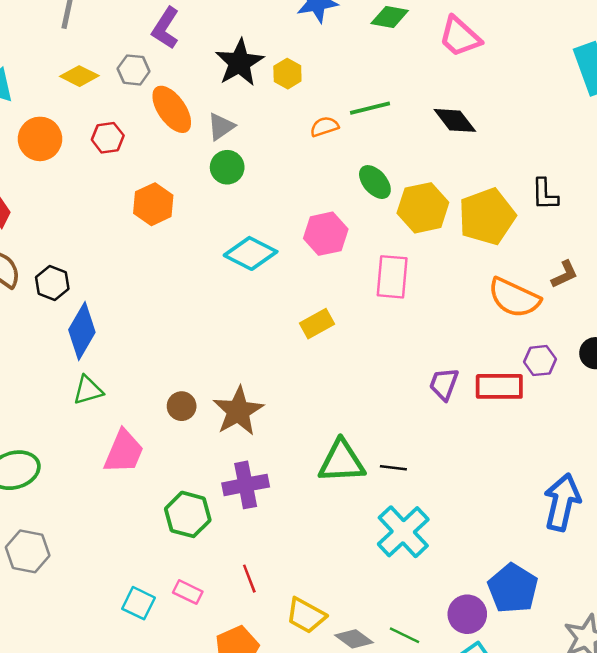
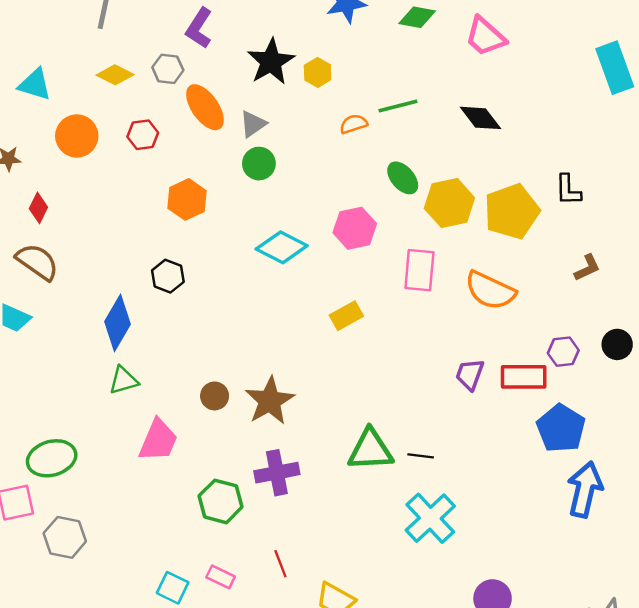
black hexagon: (52, 283) -> (168, 276), moved
orange semicircle: (514, 298) -> (490, 291), moved
blue pentagon: (513, 588) -> (561, 428), moved

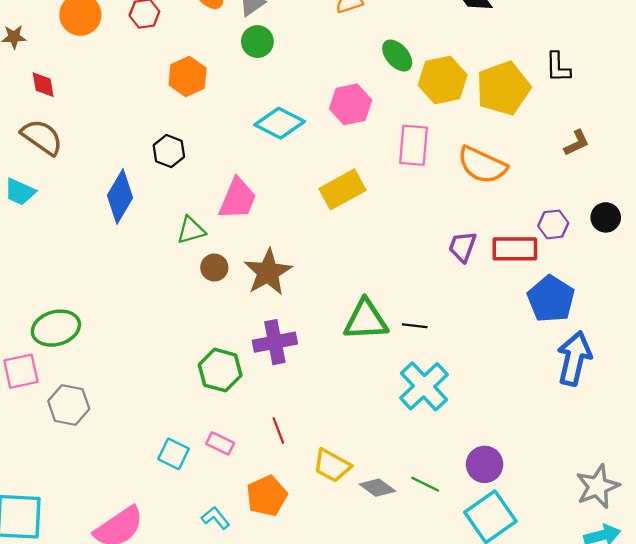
red diamond: (38, 208) -> (43, 85), turned -36
yellow rectangle: (346, 316) -> (342, 189), size x1.4
green triangle: (124, 380) -> (191, 230), moved
pink trapezoid: (158, 440) -> (238, 199), moved

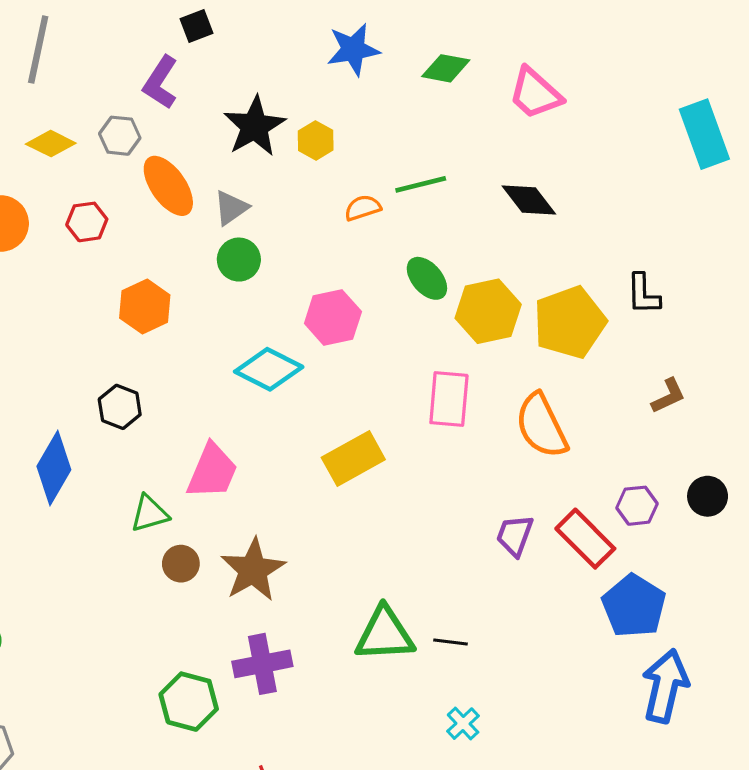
pink hexagon: (351, 104) -> (333, 318), moved
orange semicircle: (482, 165) -> (541, 426), turned 39
red rectangle: (515, 249) -> (585, 539), turned 45
cyan cross: (424, 386) -> (463, 724), size x0.5

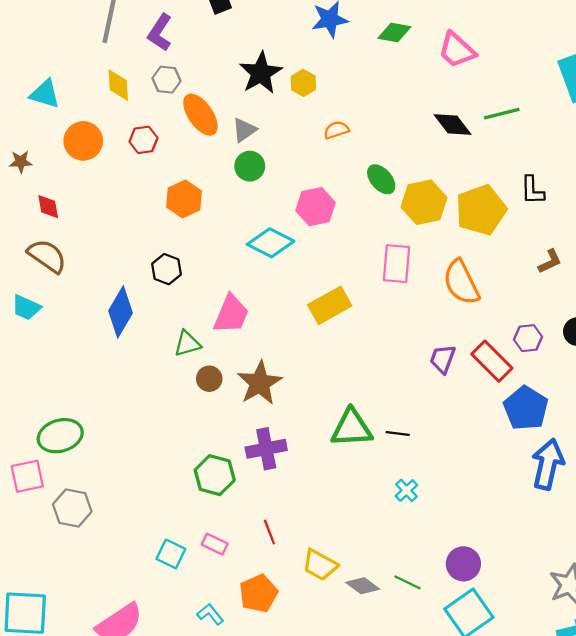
purple L-shape: (160, 82) -> (160, 32), moved
yellow diamond: (51, 144) -> (118, 85), turned 60
green line: (421, 184) -> (502, 114), moved

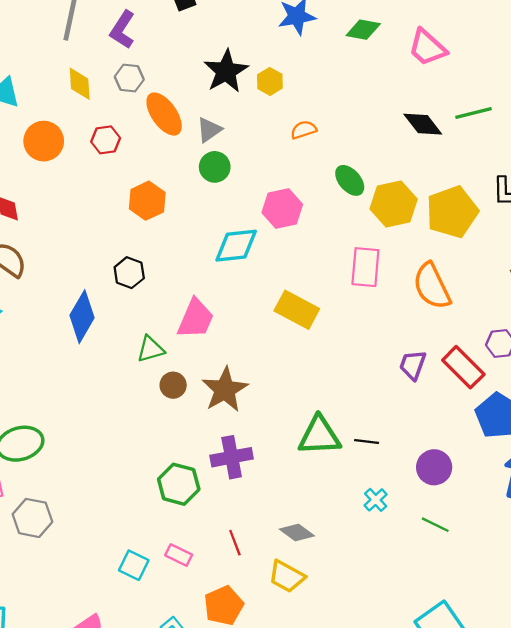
cyan diamond: (271, 243) -> (236, 246), turned -33
yellow rectangle: (330, 305) -> (297, 310), turned 57
purple circle: (463, 564) -> (434, 467), moved
green line: (408, 582) -> (435, 525), moved
gray diamond: (363, 586) -> (297, 533), moved

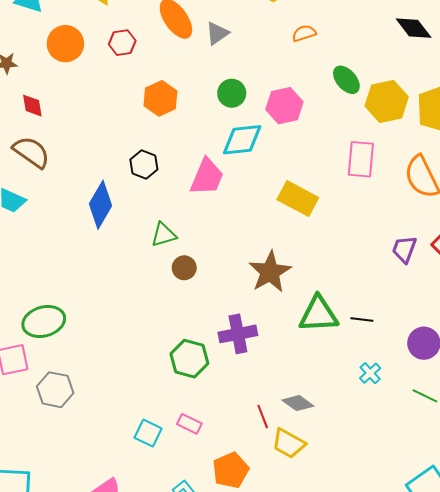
green circle: (215, 167) -> (232, 93), moved
pink trapezoid: (196, 319) -> (207, 177), moved
brown star: (225, 390) -> (270, 272), moved
red line: (235, 543) -> (263, 417), moved

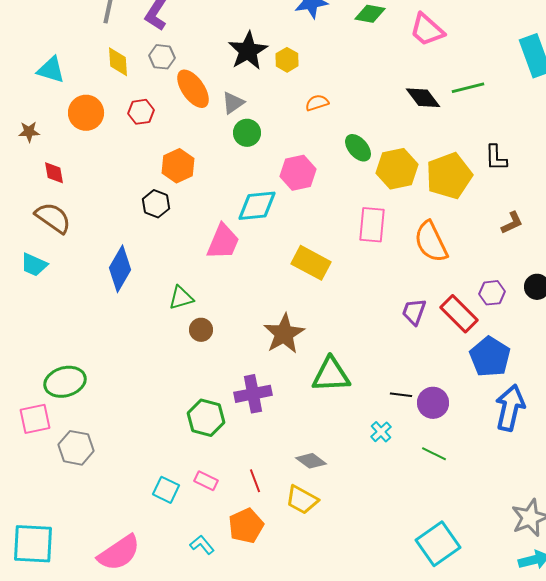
green circle: (232, 93) -> (247, 133), moved
black hexagon: (144, 164) -> (156, 204), moved
black line: (362, 319) -> (401, 395), moved
red line: (263, 417) -> (255, 481), moved

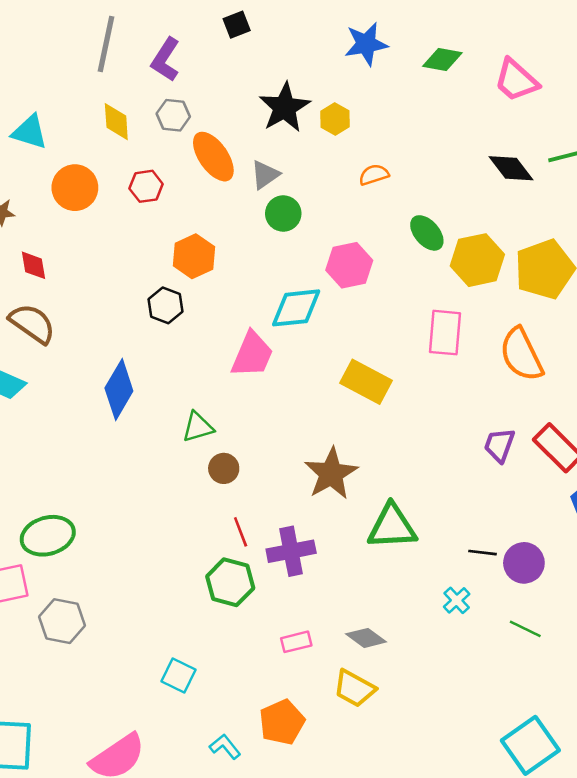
pink rectangle: (206, 481) -> (296, 642), moved, turned -40
red line: (255, 481) -> (241, 532), moved

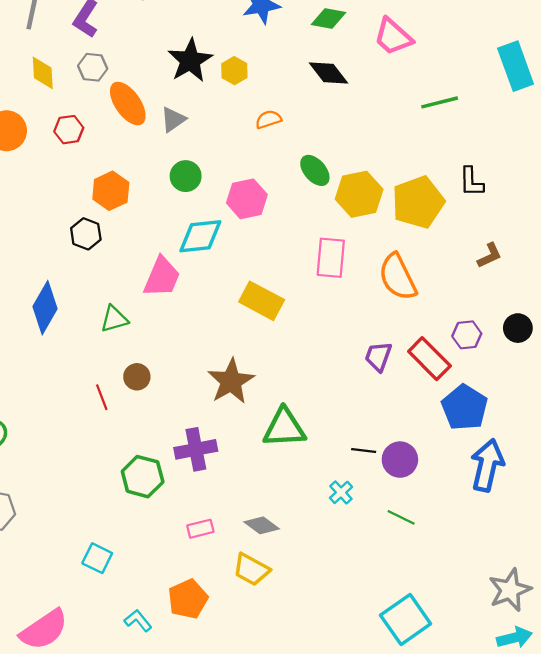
black diamond: (511, 168) -> (328, 73), moved
green circle: (283, 214) -> (186, 176), moved
green triangle: (198, 427) -> (114, 319), moved
red line: (241, 532) -> (102, 397), moved

